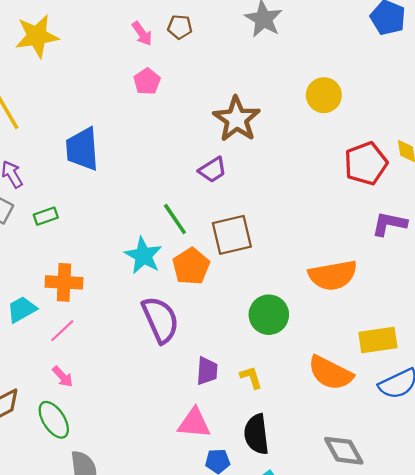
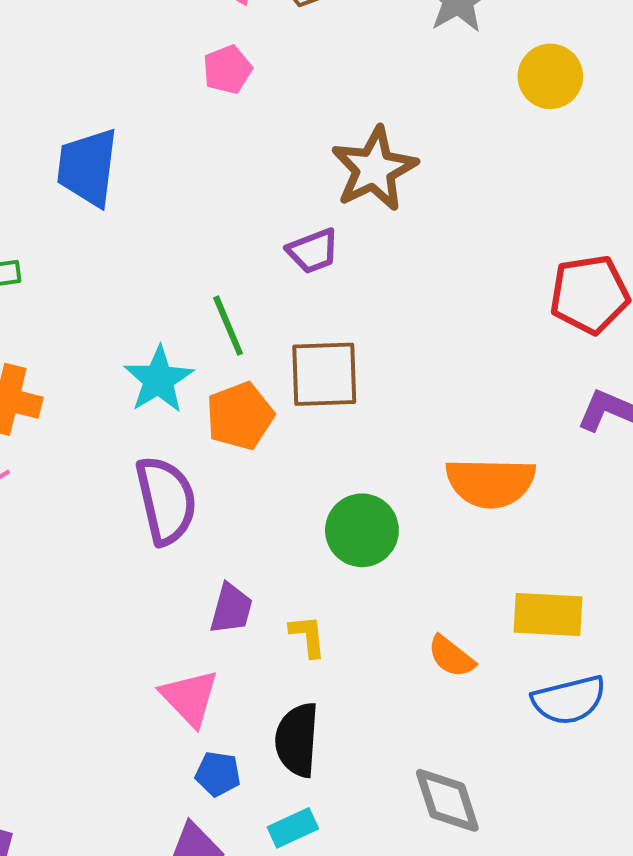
yellow circle: (324, 95) -> (550, 76), moved
orange semicircle: (330, 373) -> (451, 656), size x0.6
pink triangle: (194, 423) -> (190, 698), turned 30

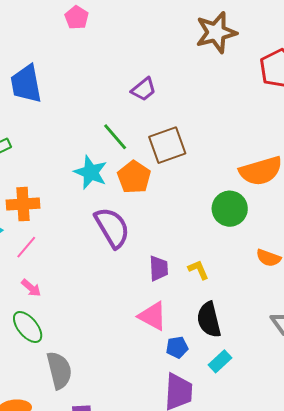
brown star: (374, 169) -> (216, 32), moved, turned 30
green circle: (362, 530) -> (230, 209), moved

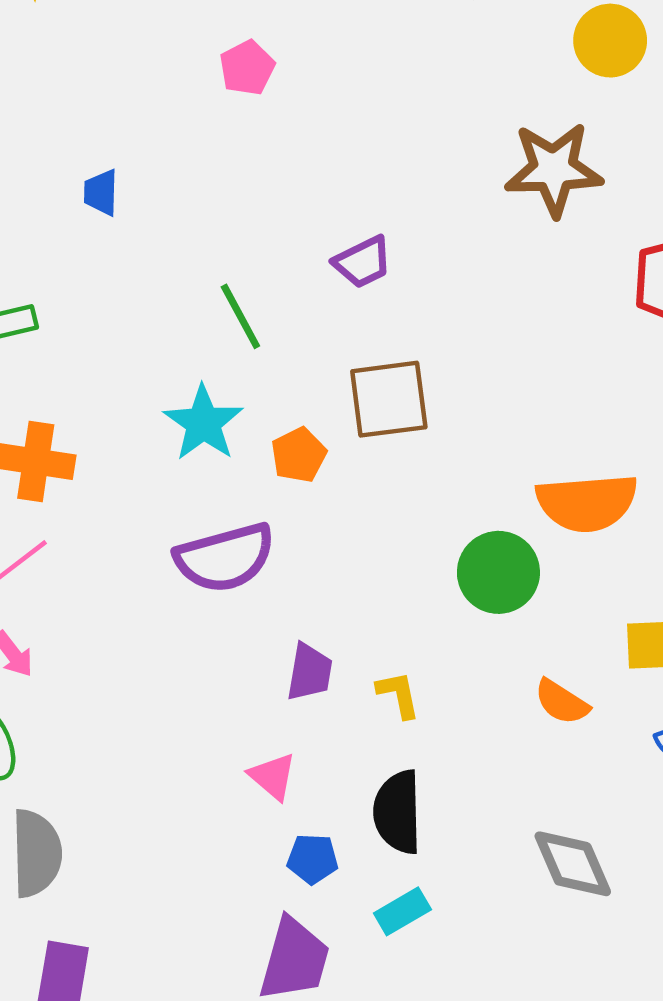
blue trapezoid: (26, 84) -> (101, 193), size x0.5
green line: (115, 137) -> (240, 316), moved
orange pentagon: (134, 177) -> (299, 455), size x0.7
purple semicircle: (112, 228) -> (225, 558), turned 93
pink triangle: (153, 316) -> (273, 776), size x0.7

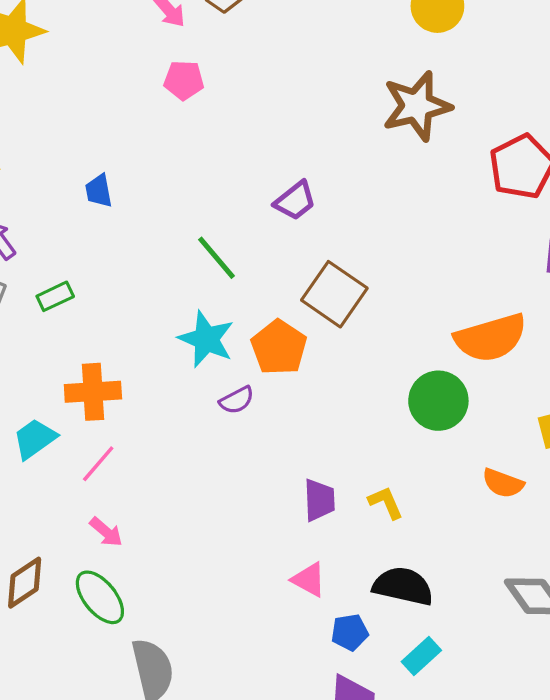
pink pentagon: (247, 68) -> (184, 80), turned -30
brown square: (389, 399) -> (334, 294), turned -36
orange pentagon: (299, 455) -> (279, 347), size x1.4
purple semicircle: (225, 558) -> (237, 400), moved, size x0.5
black semicircle: (398, 812) -> (403, 586), turned 116

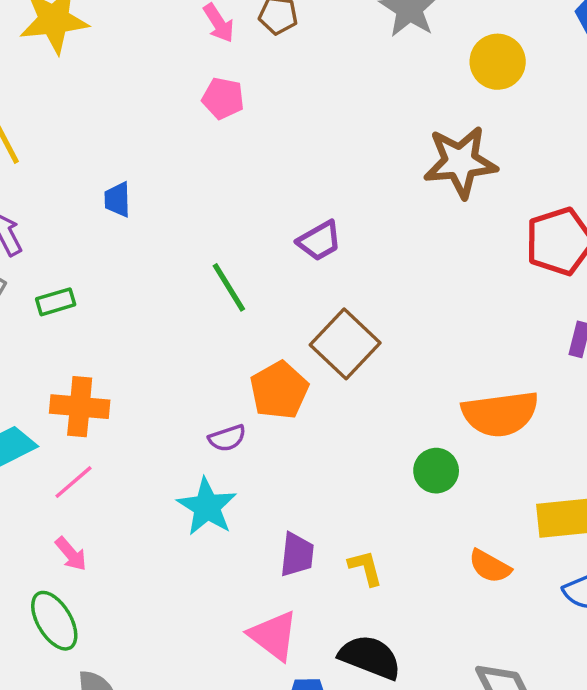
cyan star: (206, 339) -> (207, 507), moved
green circle: (438, 401) -> (436, 471), size x0.7
pink triangle: (309, 580) -> (273, 636), size x1.4

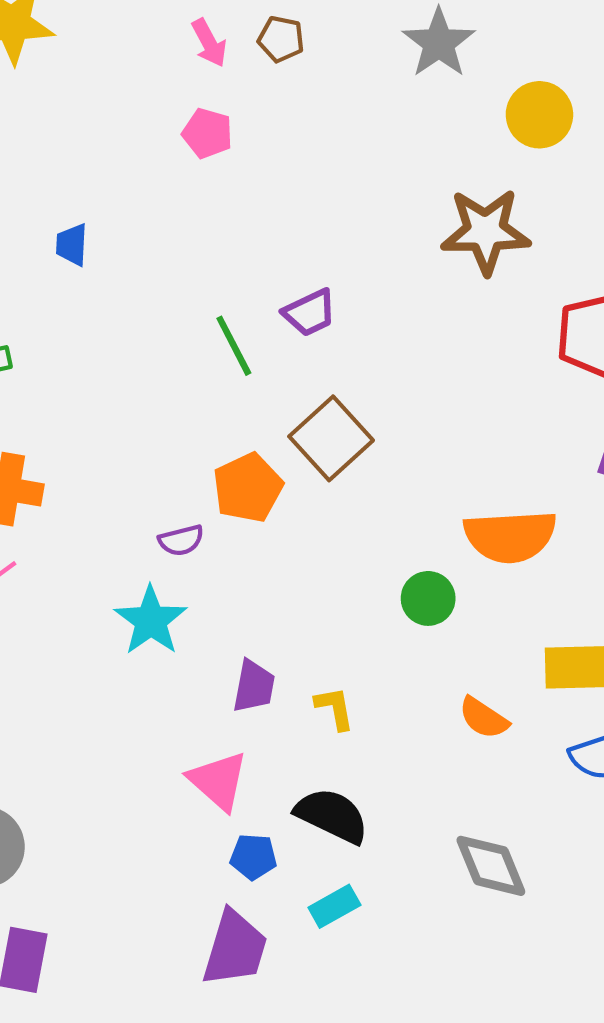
green line: (229, 287) -> (234, 346), moved

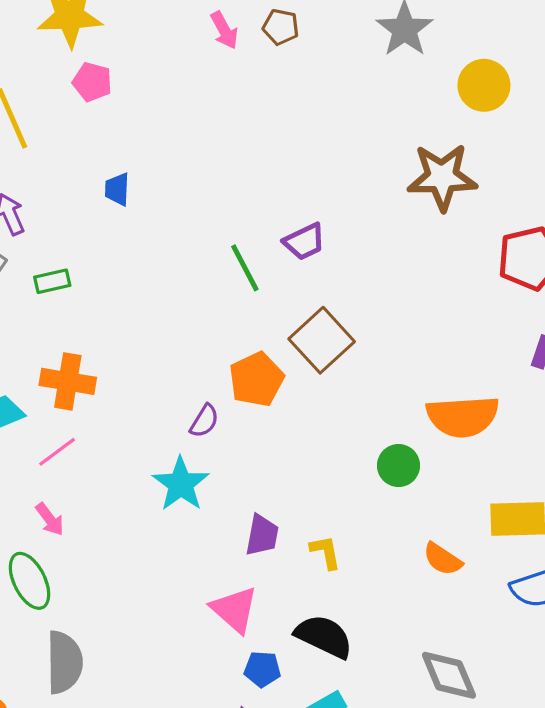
pink pentagon: (207, 133) -> (92, 82), moved
purple semicircle: (181, 540) -> (204, 421), turned -44

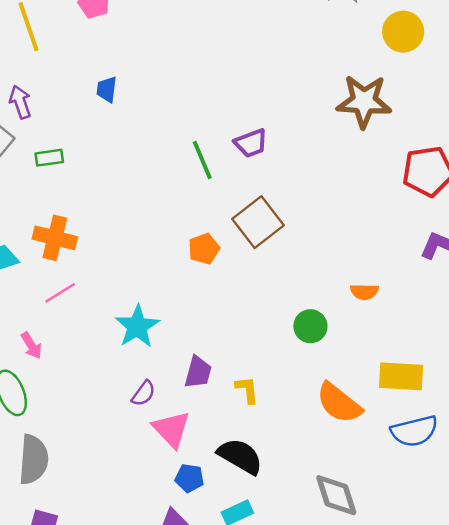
orange pentagon: (256, 379) -> (204, 249), size x0.7
orange semicircle: (463, 416) -> (364, 292), size x0.5
purple semicircle: (204, 421) -> (143, 393), moved
pink line: (57, 452) -> (60, 293), moved
orange semicircle: (443, 559) -> (339, 403), size x1.5

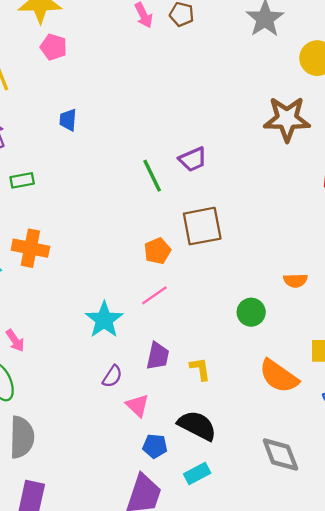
brown square: (258, 222) -> (202, 226), turned 30
pink line: (60, 293) -> (154, 295), moved
pink triangle: (171, 429) -> (138, 405), size x0.7

